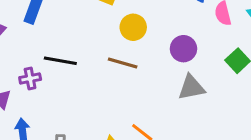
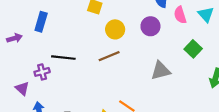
purple circle: (183, 49) -> (150, 26), moved
brown line: (123, 63) -> (109, 56), turned -35

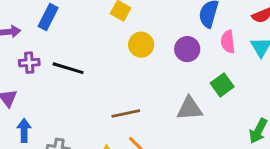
green square: (193, 49) -> (222, 85), moved
brown line: (109, 56) -> (126, 114), moved
purple cross: (42, 72) -> (29, 63), moved

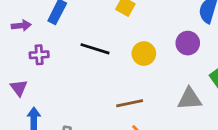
yellow circle: (141, 45) -> (144, 54), moved
black line: (68, 68) -> (95, 49), moved

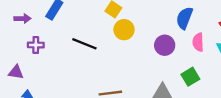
yellow circle: (144, 54) -> (124, 30), moved
purple triangle: (19, 88) -> (16, 72), turned -49

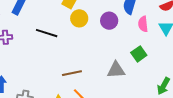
purple circle: (165, 45) -> (109, 21), moved

